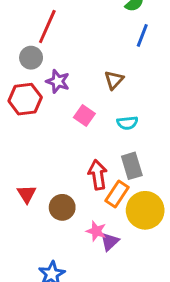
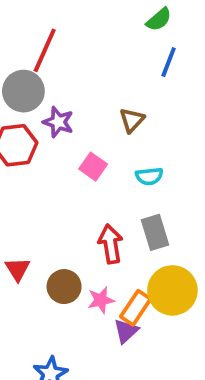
gray circle: (31, 58) -> (23, 91), size x1.4
orange rectangle: (117, 194) -> (136, 308), moved
pink star: (96, 231) -> (101, 300), moved, turned -30

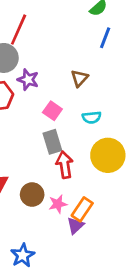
gray rectangle: (155, 232) -> (52, 142), moved
yellow circle: (172, 290) -> (108, 155), moved

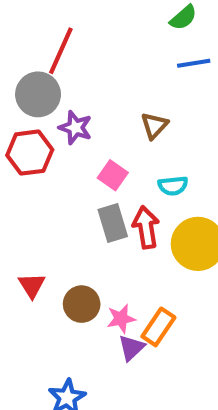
blue line: (105, 38) -> (194, 63), turned 60
red arrow: (65, 165) -> (146, 227), moved
purple triangle: (75, 226) -> (131, 348), moved

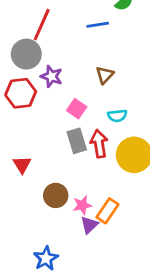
blue line: (194, 63) -> (98, 25), moved
red triangle: (32, 285) -> (22, 165), moved

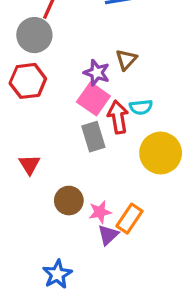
purple star: (51, 76) -> (97, 73), moved
pink square: (77, 109) -> (93, 99), size x1.4
red arrow: (99, 144) -> (118, 117), moved

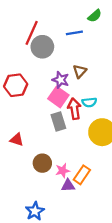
gray circle: (34, 35) -> (42, 47), moved
red triangle: (29, 164) -> (17, 140), turned -40
purple triangle: (108, 235) -> (68, 186), turned 40

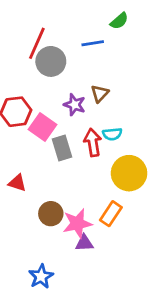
pink square: (58, 97) -> (42, 127), moved
gray rectangle: (58, 121) -> (62, 148), moved
pink star: (63, 171) -> (77, 223), size x1.5
orange rectangle: (82, 175) -> (111, 214), moved

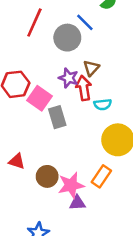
blue line: (93, 43) -> (85, 22), turned 54
gray circle: (51, 61) -> (67, 38), moved
red arrow: (93, 142) -> (84, 88), moved
red triangle: (17, 183) -> (17, 161), moved

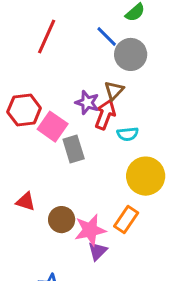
gray circle: (67, 38) -> (131, 54), moved
red arrow: (84, 88) -> (105, 115), turned 30
purple triangle: (77, 203) -> (98, 251), turned -42

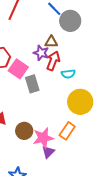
brown triangle: (114, 90) -> (51, 42), moved, turned 48

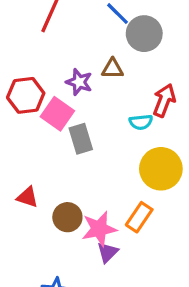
purple star: (41, 53) -> (79, 82), moved
red arrow: (53, 61) -> (164, 100), moved

